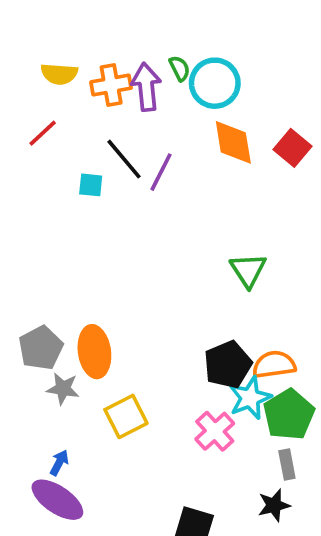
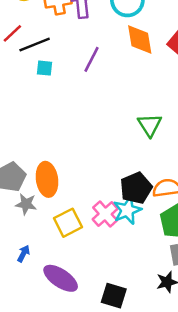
black line: (124, 159) -> (35, 45), moved, turned -72
cyan star: (250, 398) -> (127, 210), moved
pink cross: (215, 431) -> (105, 214), moved
purple ellipse: (57, 500) -> (61, 278), moved

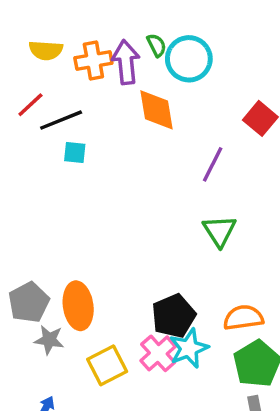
orange diamond: (140, 40) -> (156, 110), moved
purple line: (92, 59) -> (213, 164), moved
black pentagon: (136, 188) -> (174, 316), moved

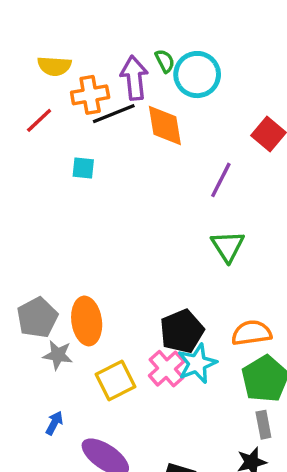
orange cross: (93, 60) -> (90, 95), moved
black line: (61, 120) -> (114, 114), moved

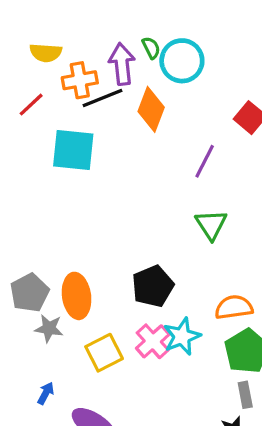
orange diamond: (165, 126) -> (151, 109), turned 30
cyan square: (83, 168) -> (73, 150), size x2.0
black pentagon: (182, 331) -> (153, 286), moved

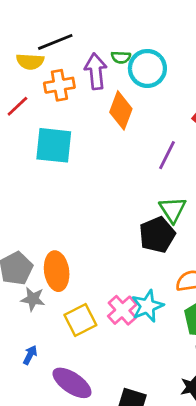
green semicircle: (151, 48) -> (121, 57), turned 120
black line: (102, 98) -> (55, 42), moved
black pentagon: (153, 286) -> (157, 235), moved

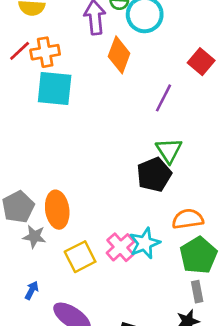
orange cross: (59, 85) -> (45, 52), moved

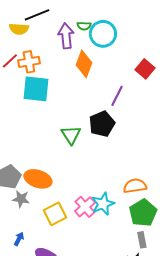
green triangle: (169, 150) -> (71, 135), moved
black pentagon: (154, 175) -> (102, 124), moved
orange ellipse: (57, 210) -> (38, 179), turned -64

